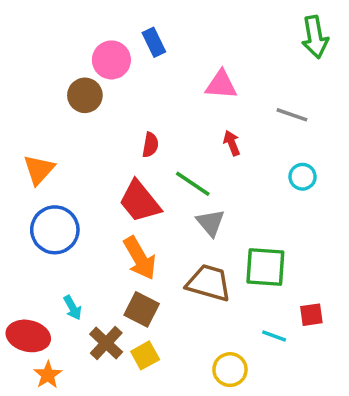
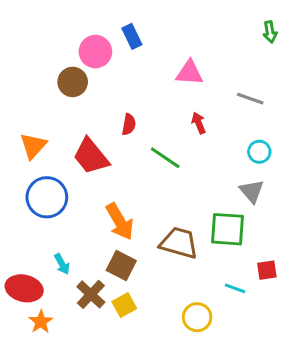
green arrow: (315, 37) -> (270, 32), size x0.6
red trapezoid: (140, 201) -> (91, 156), moved
gray triangle: (211, 223) -> (252, 191), moved

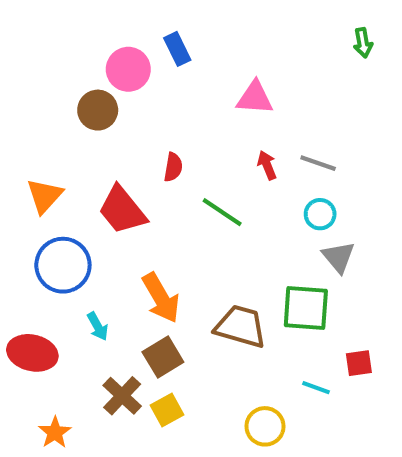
gray line: (250, 99) -> (318, 163), moved
cyan circle: (259, 152) -> (320, 214), moved
cyan arrow: (62, 264) -> (98, 326), moved
brown square: (121, 266) -> (163, 357), turned 32
red ellipse: (24, 288) -> (32, 353), moved

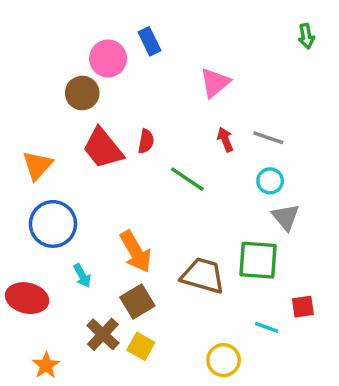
pink triangle: (255, 98) -> (215, 83), turned -44
red trapezoid: (122, 210) -> (103, 148), moved
yellow square: (167, 410) -> (141, 346), turned -32

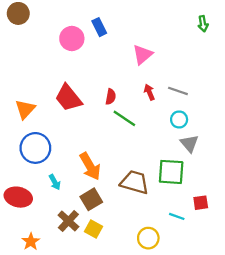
brown circle: (82, 93) -> (18, 13), moved
red semicircle: (146, 141) -> (111, 97), moved

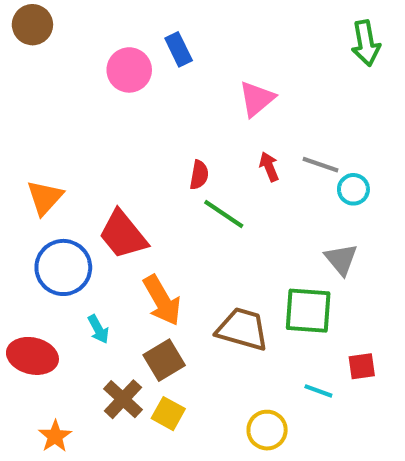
green arrow: (203, 24) -> (366, 43), size x1.5
red trapezoid: (68, 98) -> (123, 235), moved
cyan circle: (179, 119) -> (353, 189), moved

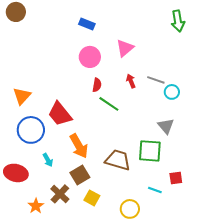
blue rectangle: (179, 49) -> (87, 24), turned -42
pink circle: (129, 70) -> (90, 57), moved
yellow square: (168, 414) -> (92, 198), moved
orange star: (55, 436) -> (36, 206), moved

